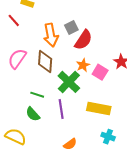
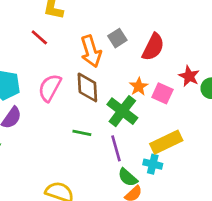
red semicircle: (83, 40) -> (153, 47), moved
yellow rectangle: (99, 109) -> (166, 142), turned -30
green semicircle: (33, 114) -> (128, 177), moved
cyan cross: (108, 137) -> (153, 164), moved

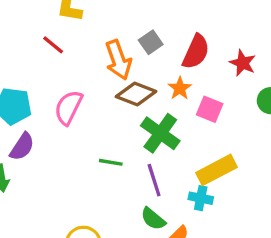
red star: (189, 76) -> (243, 63), moved
orange star: (139, 86) -> (180, 88), moved
brown diamond: (87, 87) -> (136, 94), moved, turned -64
green semicircle: (128, 177) -> (153, 219), moved

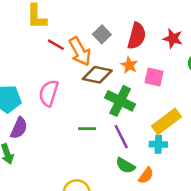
red line: (53, 45) -> (56, 45), moved

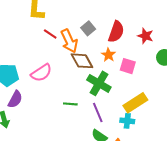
brown diamond: (97, 75) -> (82, 61), turned 45
pink semicircle: (49, 93) -> (41, 73), turned -145

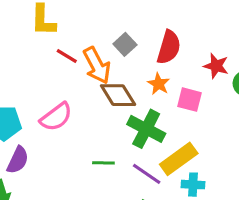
red star: (145, 36) -> (216, 66), moved
yellow rectangle: (135, 103) -> (179, 159), moved
purple line: (98, 112) -> (147, 174), turned -30

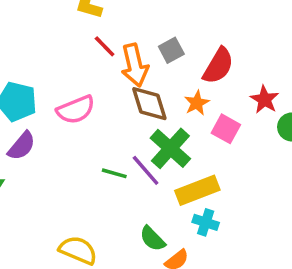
purple line: (147, 174) -> (146, 170), moved

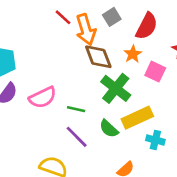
pink semicircle: (76, 110) -> (43, 97), moved
purple line: (146, 170) -> (77, 137), moved
cyan cross: (206, 222) -> (155, 140), moved
green semicircle: (152, 239) -> (109, 129), moved

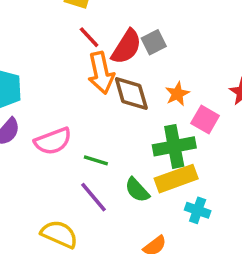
red semicircle: (147, 26) -> (126, 47), moved
orange arrow: (86, 30) -> (101, 73), moved
green cross: (116, 88) -> (174, 146), moved, turned 36

